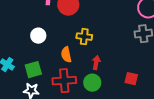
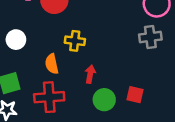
green circle: (92, 83) -> (104, 100), moved

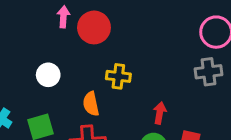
red arrow: (90, 74) -> (160, 113), moved

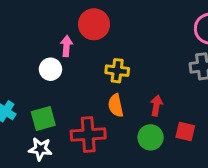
pink arrow: (63, 17) -> (66, 46), moved
orange semicircle: (91, 104) -> (116, 105), moved

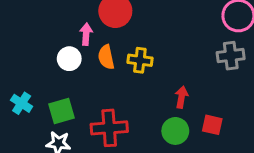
orange semicircle: (116, 105) -> (106, 57), moved

